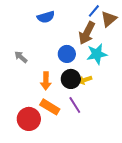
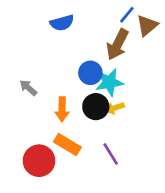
cyan star: (97, 54) -> (109, 82), moved
gray arrow: (21, 57) -> (28, 88), moved
purple line: (75, 105) -> (111, 154), moved

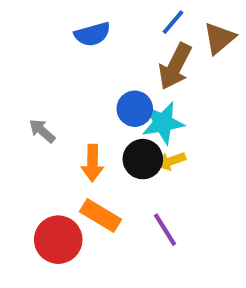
blue line: (127, 15) -> (173, 22), moved

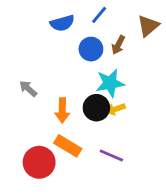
blue line: (173, 22) -> (99, 15), moved
brown arrow: (175, 66) -> (118, 45), size x0.6
blue circle: (135, 109) -> (91, 49), moved
purple line: (165, 230) -> (111, 155), turned -35

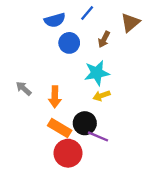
blue circle: (91, 49) -> (69, 43), moved
gray arrow: (28, 89) -> (24, 88), moved
black circle: (96, 108) -> (85, 123), moved
red circle: (39, 162) -> (68, 153), moved

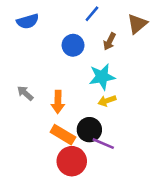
blue semicircle: (55, 20) -> (28, 21), moved

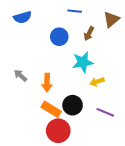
blue line: (92, 14) -> (75, 11), turned 56
yellow arrow: (107, 101) -> (97, 82), moved
purple line: (103, 144) -> (105, 112), moved

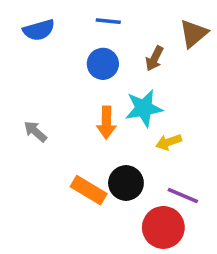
blue line: (75, 11) -> (108, 21), moved
orange arrow: (47, 83) -> (106, 123), moved
red circle: (58, 131) -> (163, 227), moved

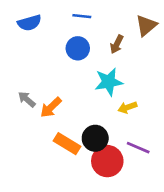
orange arrow: (106, 123) -> (51, 107), moved, turned 45
red circle: (163, 227) -> (107, 161), moved

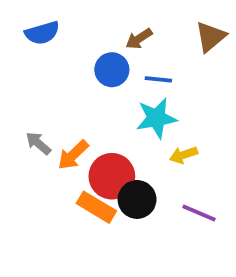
blue line: (82, 16) -> (158, 79), moved
brown arrow: (117, 44) -> (139, 39), moved, turned 30
red circle: (107, 161) -> (112, 176), moved

